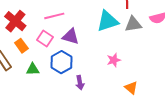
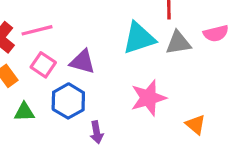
pink line: (54, 16) -> (37, 30), moved
pink star: (114, 60) -> (148, 98), size x1.6
orange triangle: (131, 88) -> (196, 124), moved

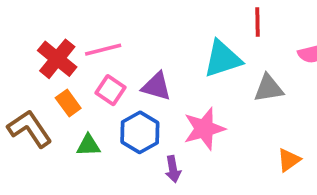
gray triangle: (178, 43) -> (269, 88), moved
pink star: (148, 98) -> (204, 129), moved
orange triangle: (196, 124) -> (289, 160), turned 45

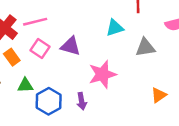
cyan triangle: (223, 59) -> (115, 28), size x0.7
blue hexagon: (140, 132) -> (49, 101), moved

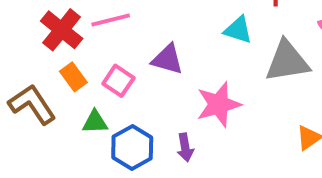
cyan triangle: (115, 28) -> (238, 30), turned 36
gray triangle: (145, 47) -> (287, 61), size x1.4
pink square: (40, 49) -> (118, 81), moved

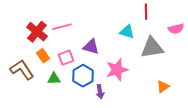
pink square: (118, 81) -> (66, 58), turned 35
blue hexagon: (132, 148) -> (83, 76), moved

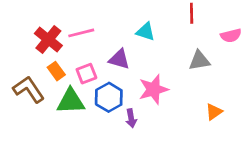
cyan triangle: (127, 32) -> (146, 32), moved
gray triangle: (152, 48) -> (199, 61), size x0.7
green triangle: (54, 79) -> (71, 101), size x1.6

